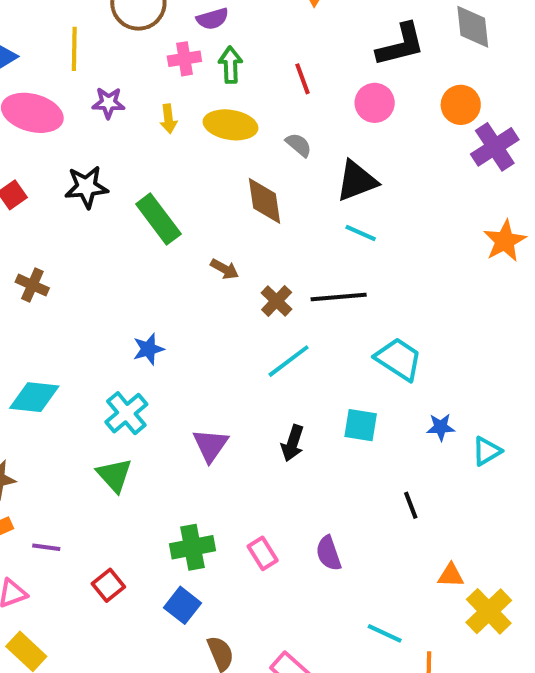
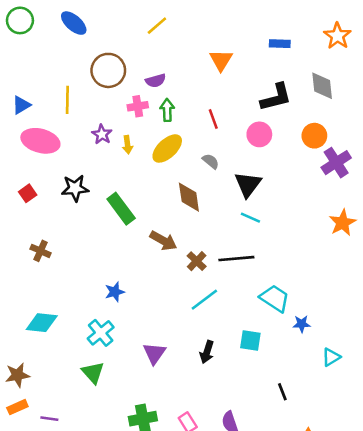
purple star: (108, 103) -> (102, 134), moved, turned 30
yellow ellipse: (231, 125) -> (167, 148), turned -52
black triangle: (357, 181) -> (248, 184), turned -32
brown arrow: (224, 269) -> (163, 241), size x1.5
blue star: (441, 427) -> (302, 324), moved

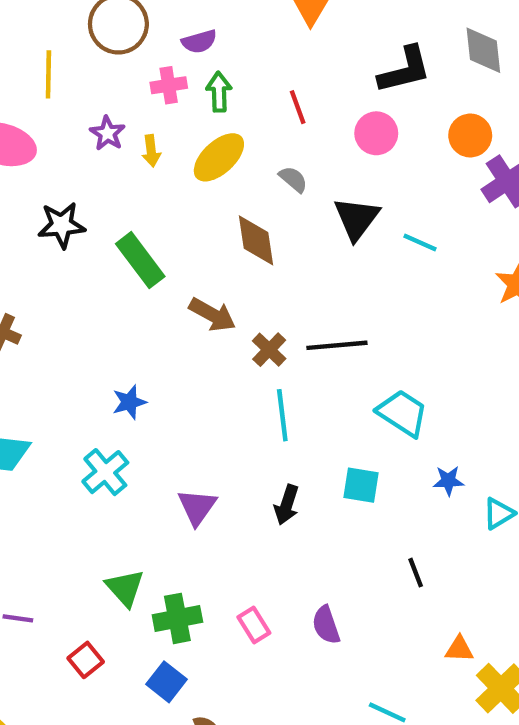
cyan line: (250, 218) -> (420, 243), moved
cyan line: (204, 300) -> (282, 415), turned -60
blue star: (302, 324) -> (448, 481), moved
green triangle: (93, 373) -> (125, 588), moved

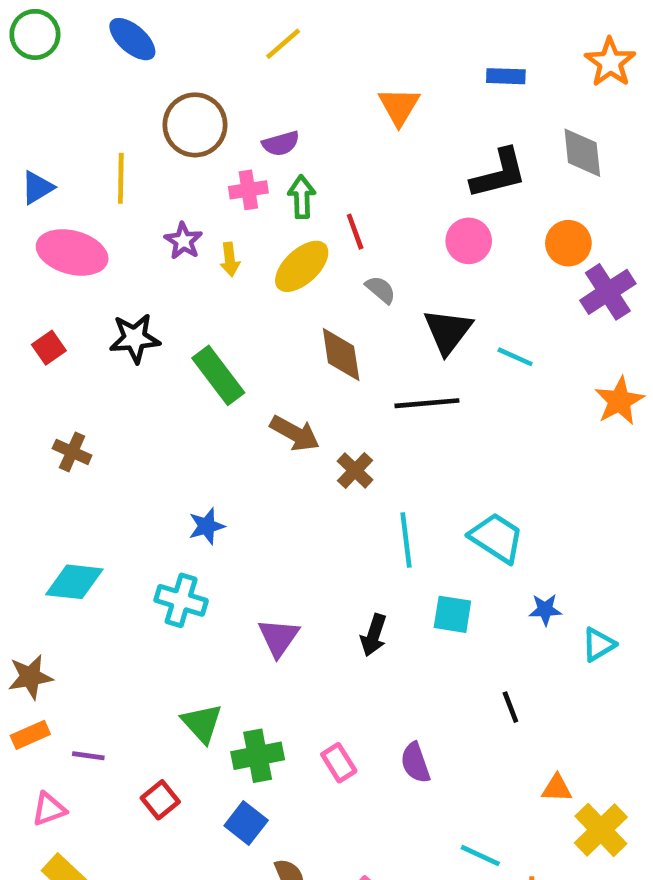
red line: (298, 107) -> (355, 232), moved
black line: (337, 345) -> (427, 403), moved
cyan line: (282, 415) -> (406, 540), moved
cyan cross: (105, 472) -> (181, 600), turned -33

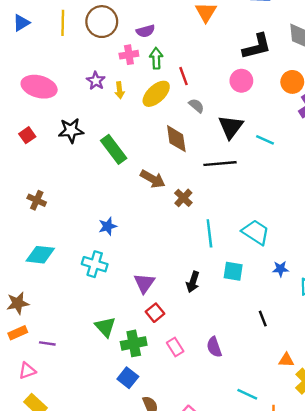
yellow line: (121, 178) -> (63, 23), moved
blue triangle: (37, 188) -> (21, 23), moved
brown cross: (72, 452) -> (37, 200), moved
red square: (160, 800) -> (155, 313), moved

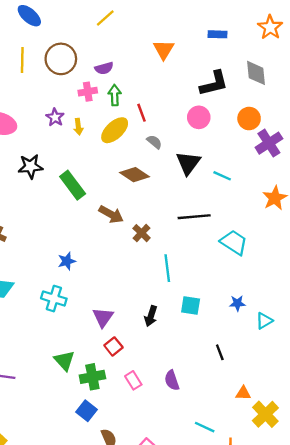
brown diamond: (176, 139) -> (134, 175), turned -48
black line: (220, 164) -> (194, 217), moved
cyan trapezoid: (256, 232) -> (234, 242), moved

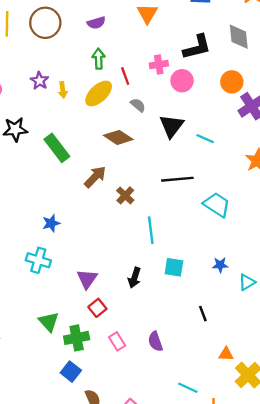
purple semicircle: (104, 68) -> (96, 23), moved
pink cross: (88, 92) -> (159, 64), moved
brown arrow: (111, 214) -> (95, 177), turned -75

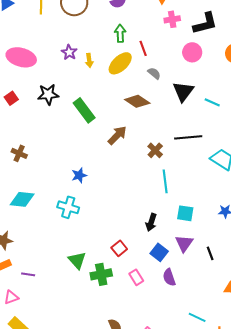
pink cross: (159, 64) -> (172, 19), moved
brown cross: (125, 195) -> (155, 150), moved
purple triangle: (87, 279) -> (184, 243), moved
blue square: (71, 372) -> (159, 252), moved

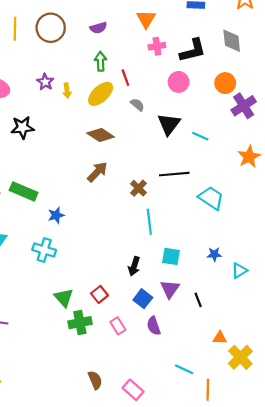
brown diamond: (137, 101) -> (101, 135), moved
green rectangle: (84, 110) -> (24, 191), moved, turned -30
green triangle: (77, 260) -> (64, 298), moved

